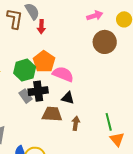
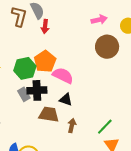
green line: (109, 122) -> (105, 127), turned 54

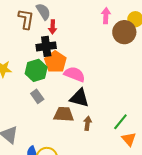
pink arrow: (99, 20) -> (106, 16), turned -70
brown circle: (107, 47) -> (124, 32), moved
black cross: (37, 90) -> (46, 46), moved
black triangle: (66, 100) -> (79, 98), size x1.5

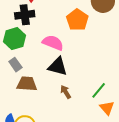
orange pentagon: (55, 62) -> (77, 20), moved
brown trapezoid: (64, 114) -> (27, 84), moved
brown arrow: (87, 123) -> (66, 92), turned -40

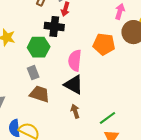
orange pentagon: (77, 20) -> (104, 44), turned 30
pink semicircle: (53, 43) -> (75, 60), turned -120

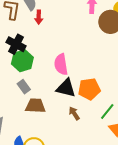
black cross: (54, 26) -> (16, 44), moved, turned 36
orange pentagon: (104, 44) -> (89, 89), moved

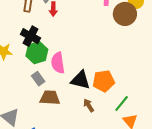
pink semicircle: (61, 64) -> (58, 63), moved

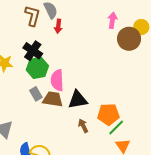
black triangle: (80, 80) -> (78, 100), turned -30
orange pentagon: (104, 81) -> (108, 114), moved
brown trapezoid: (50, 98) -> (53, 99), moved

